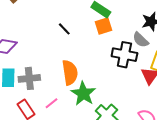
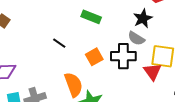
orange square: (104, 26) -> (94, 57), moved

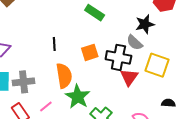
black line: (59, 43) -> (54, 44), moved, turned 40
red triangle: (153, 72) -> (129, 77), moved

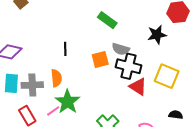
gray semicircle: (135, 43) -> (121, 49), moved, turned -30
orange semicircle: (64, 76) -> (56, 78), moved, size x0.7
red triangle: (129, 77) -> (138, 87), turned -36
green star: (78, 97) -> (67, 102), moved

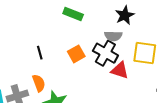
gray semicircle: (121, 49) -> (113, 36), moved
black cross: (129, 66) -> (105, 53), turned 30

